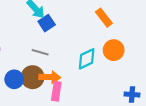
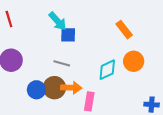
blue square: (47, 23) -> (68, 35), turned 35
pink rectangle: (56, 91) -> (89, 101), moved

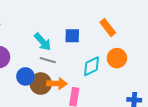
cyan arrow: (58, 21) -> (43, 42), moved
blue square: (68, 35) -> (72, 36), moved
blue circle: (36, 90) -> (25, 76), moved

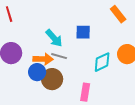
orange rectangle: (108, 28) -> (118, 14), moved
orange arrow: (57, 84) -> (43, 59), moved

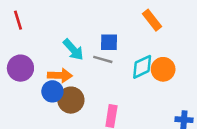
gray line: (59, 56) -> (103, 59), moved
cyan diamond: (102, 62) -> (142, 67), moved

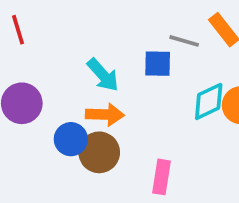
gray line: (103, 59) -> (184, 41), moved
orange arrow: (60, 75) -> (105, 115), moved

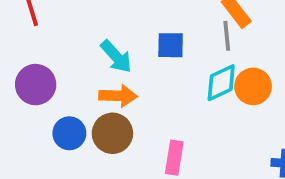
gray line: (184, 41) -> (227, 36), moved, turned 68
blue circle: (71, 139) -> (69, 133), moved

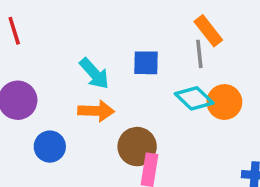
cyan diamond: (221, 83) -> (194, 98), turned 69
brown circle: (112, 133) -> (137, 147), moved

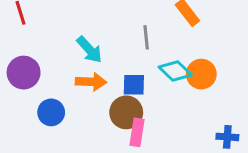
gray line: (199, 54) -> (146, 37), moved
blue square: (146, 63) -> (134, 85), moved

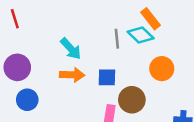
cyan diamond: (175, 71) -> (141, 35), moved
blue circle: (51, 112) -> (27, 100), moved
brown circle: (126, 112) -> (132, 100), moved

